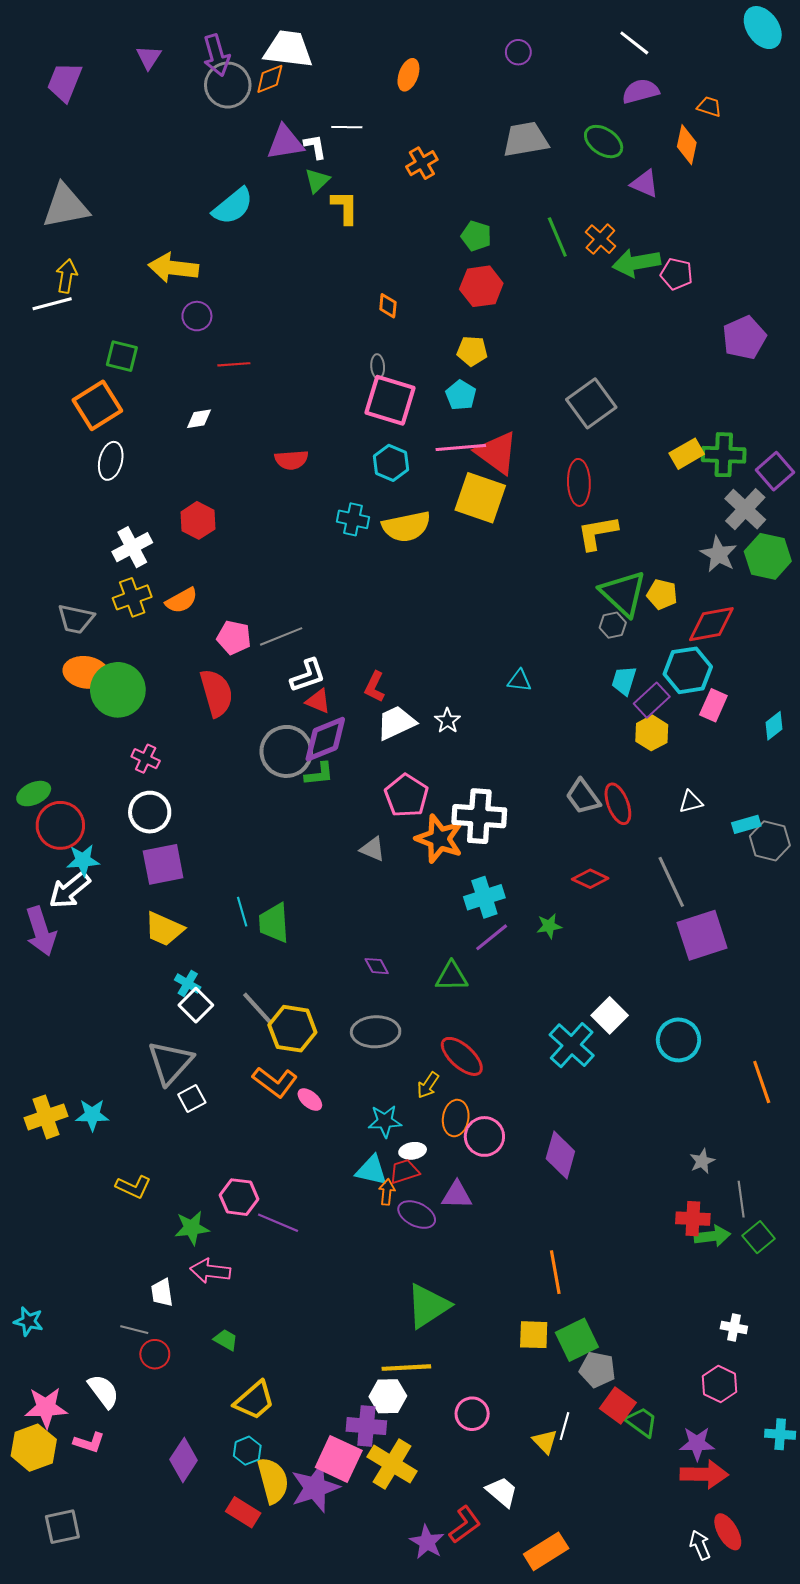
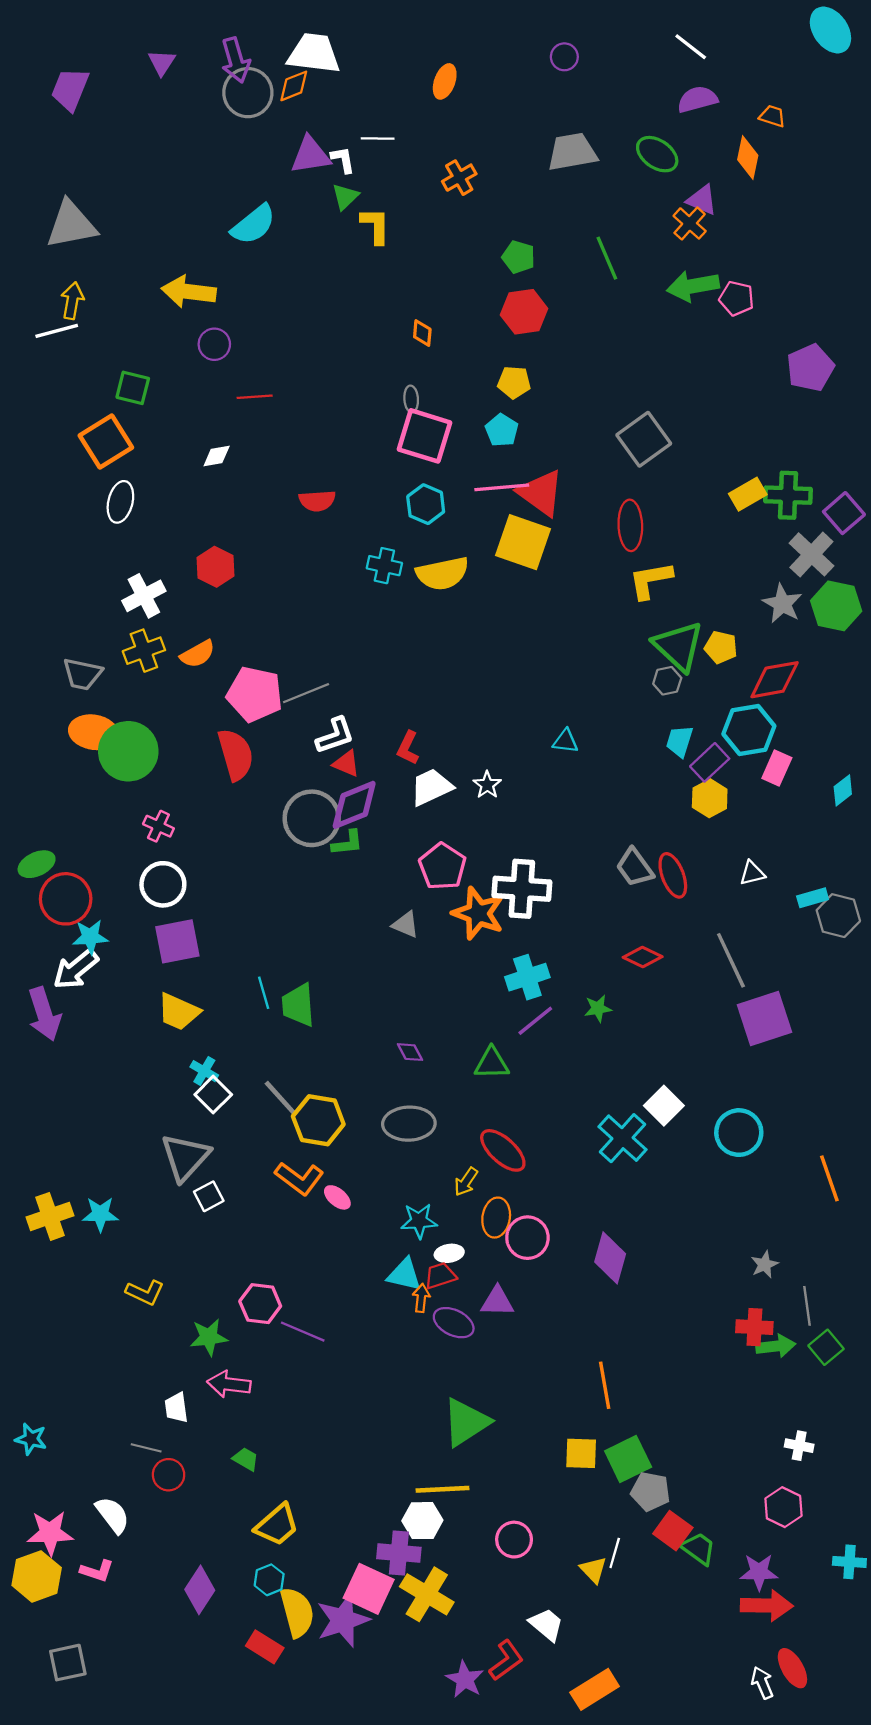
orange cross: (600, 239) -> (690, 223), moved
pink pentagon: (234, 637) -> (255, 694), size x1.5

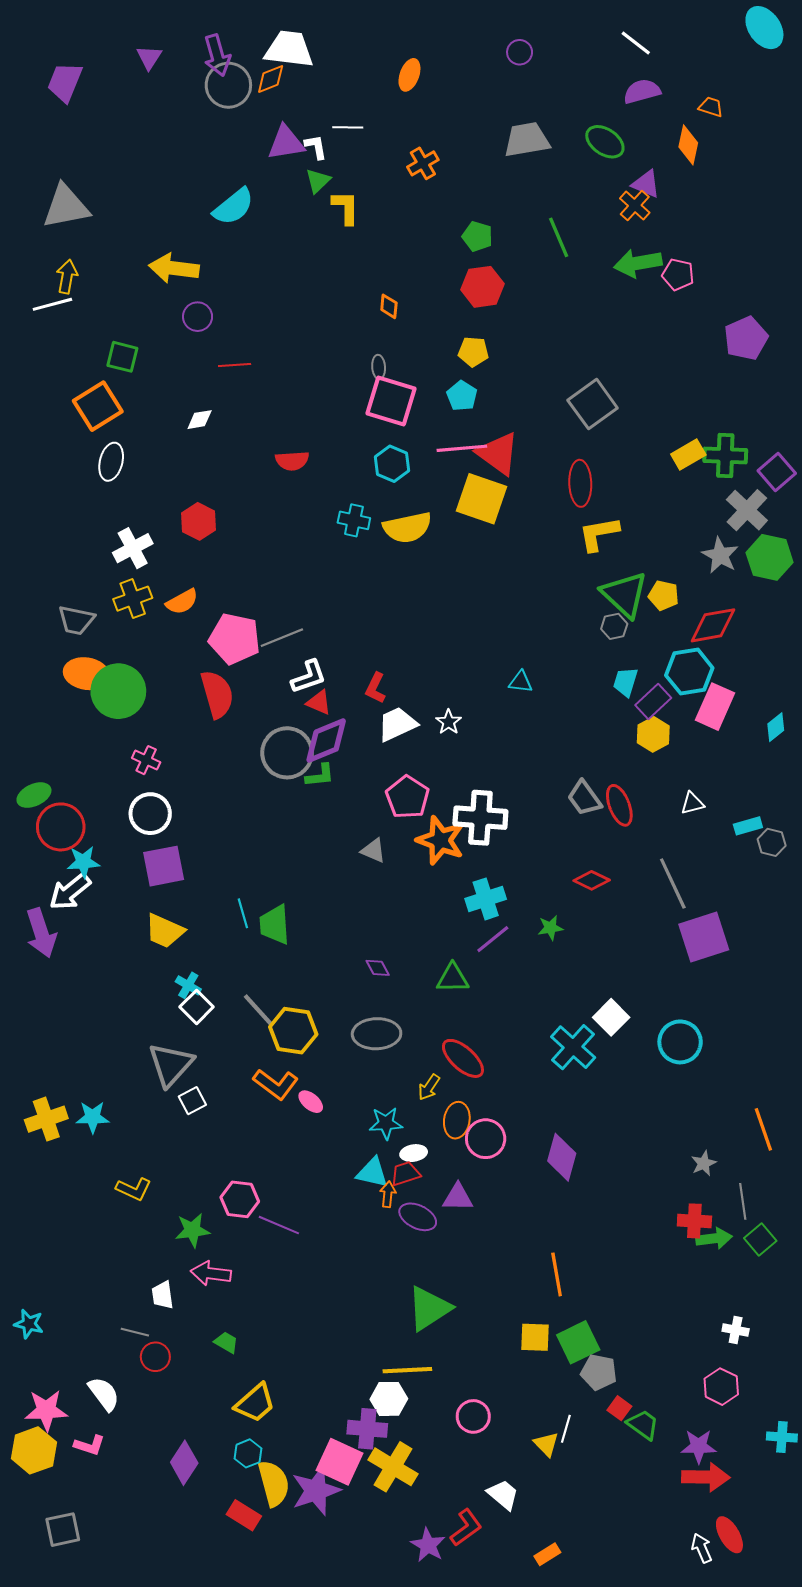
pink rectangle: (777, 768) -> (715, 707), size x1.4
gray hexagon: (838, 916) -> (772, 842), size x0.7
orange line: (829, 1178) -> (763, 1129), moved
red square: (673, 1531) -> (619, 1408), size x0.7
orange rectangle: (595, 1689) -> (547, 1554), size x0.6

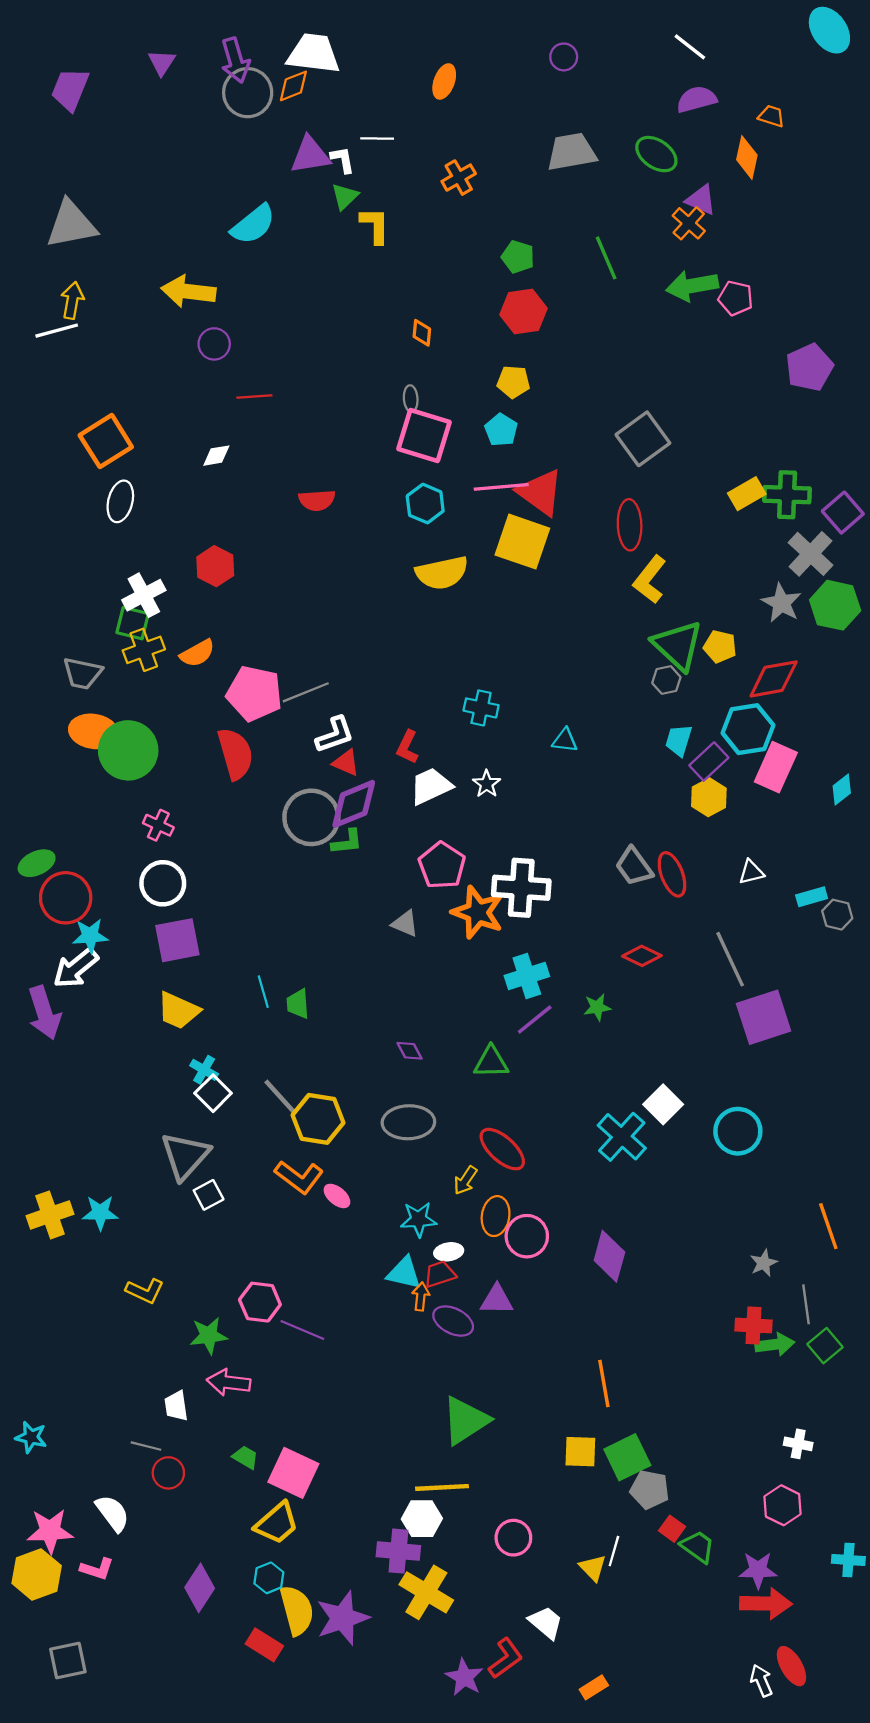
green square: (122, 357) -> (133, 623), moved
cyan cross: (354, 520) -> (481, 708), moved
yellow L-shape: (599, 534) -> (650, 580), turned -42
green trapezoid: (275, 925) -> (298, 1004), size x0.7
pink square: (340, 1462) -> (293, 1473), moved

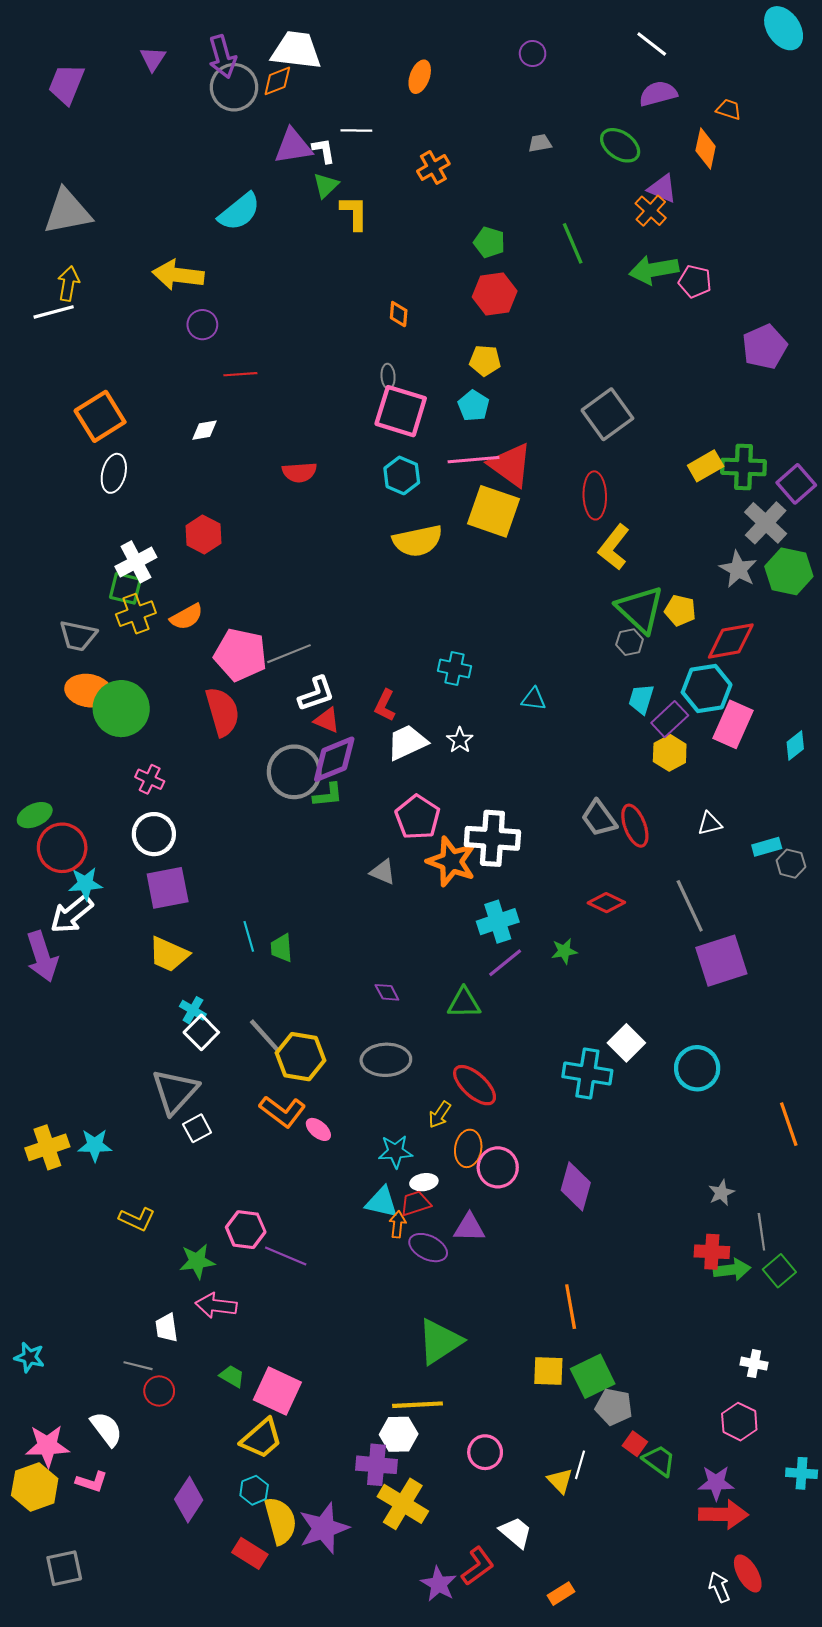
gray trapezoid: (571, 152) -> (540, 143), size x0.5
cyan cross: (622, 1137) -> (587, 1074), turned -33
orange line: (828, 1226) -> (789, 1124), moved

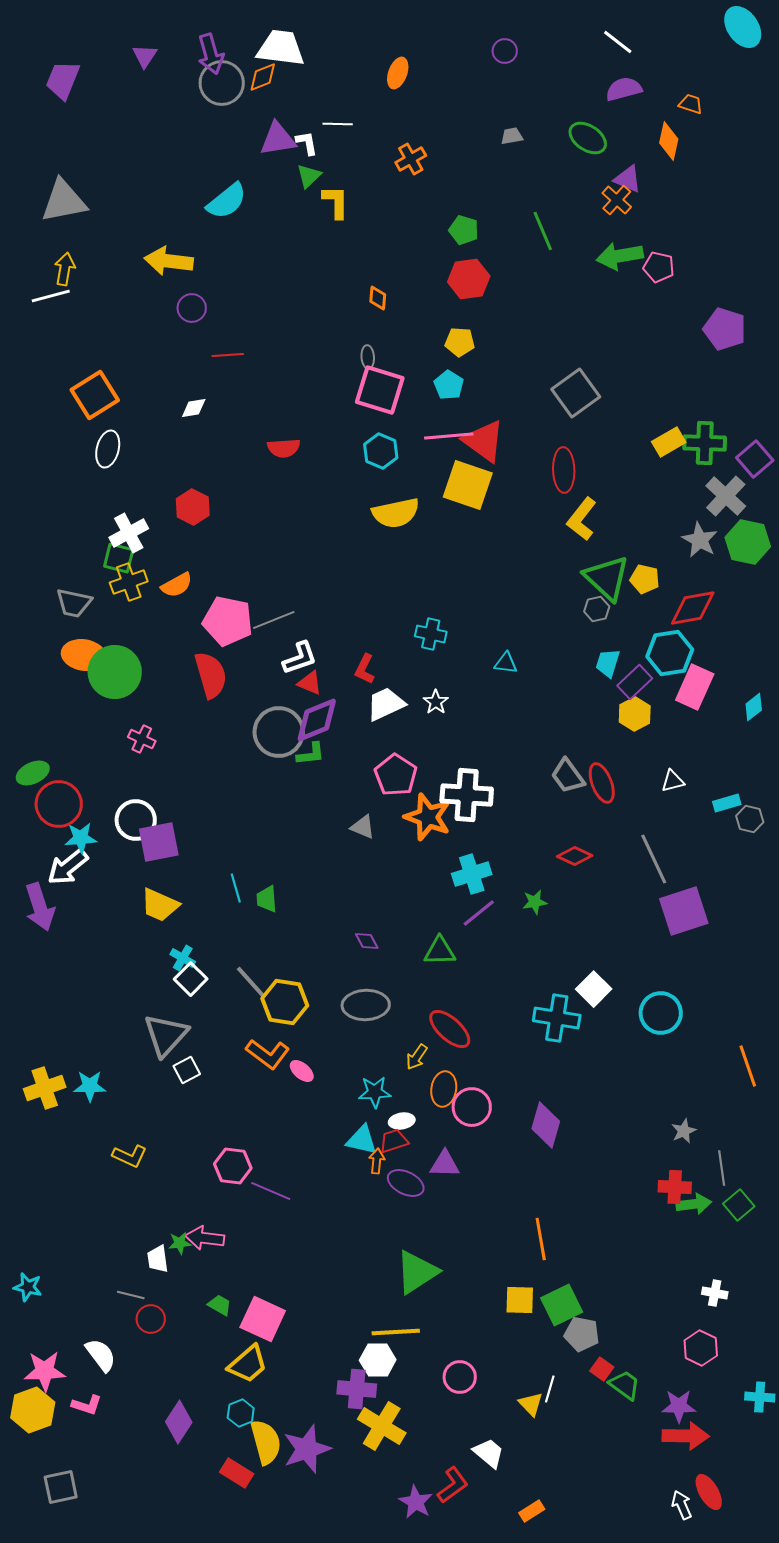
purple pentagon: (765, 347) -> (725, 329), turned -30
white circle: (154, 834) -> (136, 820), moved
green star: (197, 1261) -> (180, 1243), moved, size x0.7

